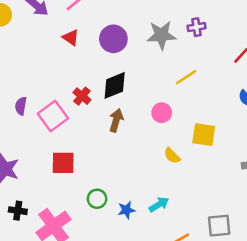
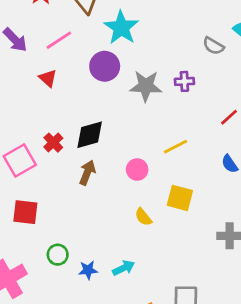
purple circle: (113, 39) -> (105, 66), moved
yellow line: (186, 77) -> (176, 147), moved

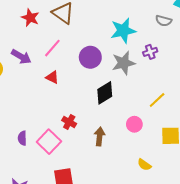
cyan star: (121, 28) -> (123, 31), moved, turned -30
black diamond: (90, 135) -> (105, 93), moved
yellow semicircle: (143, 217) -> (144, 165), moved

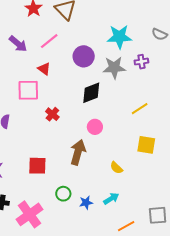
pink circle: (134, 124) -> (95, 127), moved
brown arrow: (99, 137) -> (78, 152), moved, size x1.4
pink square: (49, 142) -> (28, 90), moved, turned 35

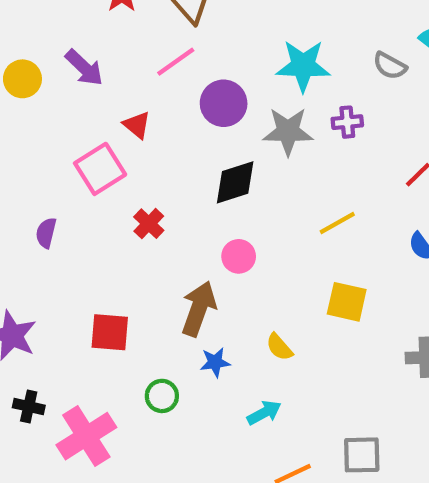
pink line: (49, 41) -> (176, 62), moved
pink square: (28, 90) -> (100, 169), turned -35
blue star: (86, 203) -> (215, 362), moved

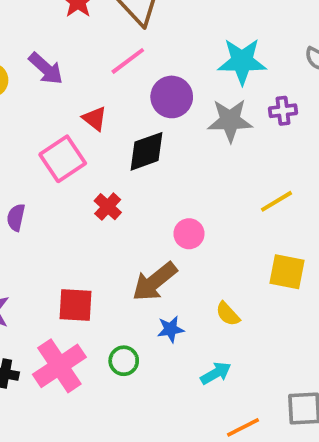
black diamond: (235, 182) -> (146, 151), moved
brown arrow: (199, 309) -> (155, 282), turned -147
pink cross: (86, 436) -> (59, 366), moved

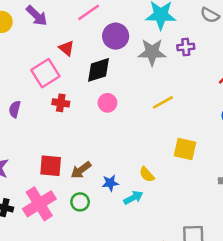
yellow line: (277, 201) -> (163, 102), moved
red cross: (108, 207) -> (61, 103), moved, turned -35
pink circle: (189, 234) -> (107, 103), moved
brown arrow: (155, 282) -> (81, 170), moved, size x0.7
cyan arrow: (216, 373) -> (133, 198), moved

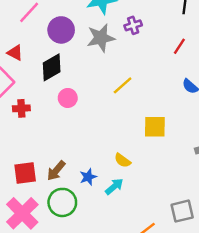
green circle: (80, 202) -> (62, 202), size x1.5

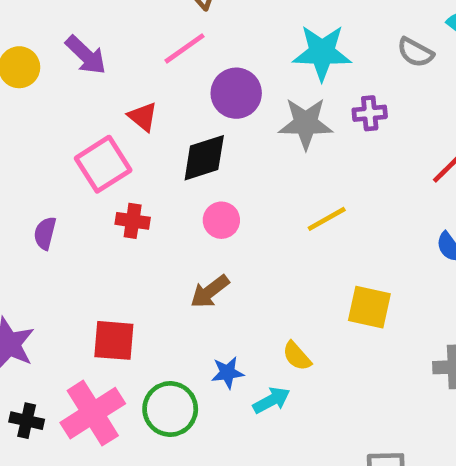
brown arrow: (56, 171) -> (210, 291), moved

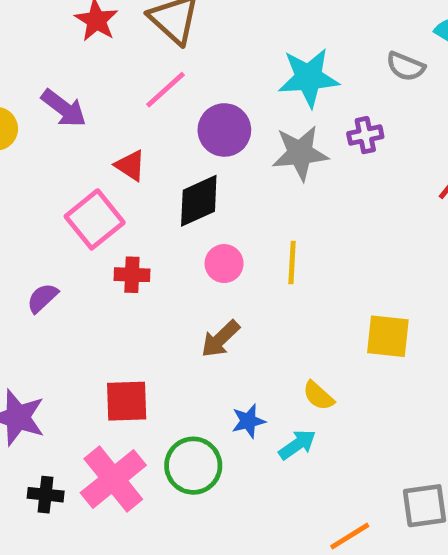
yellow line: (327, 219) -> (292, 262), moved, turned -51
purple semicircle: (45, 233) -> (42, 298), turned 40

